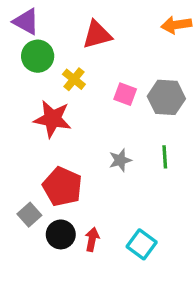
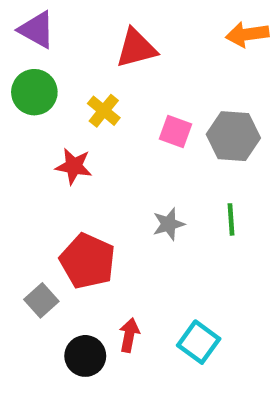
green circle: (38, 56) -> (34, 92), moved
red star: (52, 119) -> (74, 166), size x0.7
black circle: (61, 234) -> (85, 356), moved

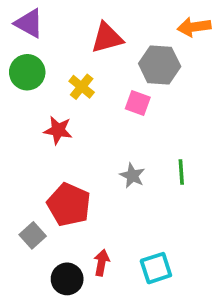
gray hexagon: (233, 136) -> (160, 65), moved
gray star: (169, 224) -> (132, 176), turned -30
cyan square: (199, 342) -> (156, 268), turned 36

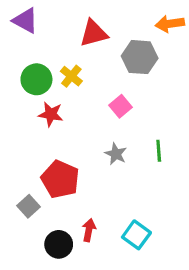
green circle: (27, 72) -> (36, 79), moved
pink square: (138, 103) -> (121, 106), moved, turned 30
cyan square: (156, 268) -> (136, 235), turned -36

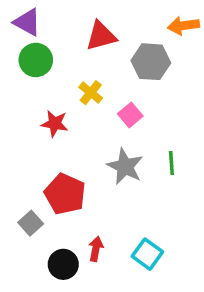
yellow cross: (71, 76) -> (91, 93), moved
green circle: (36, 79) -> (36, 60), moved
gray star: (116, 154) -> (125, 166), size x1.5

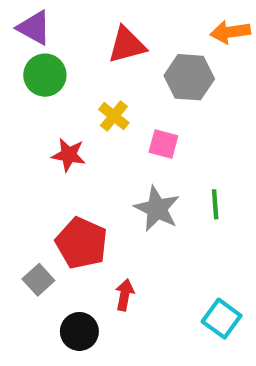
pink square: (130, 115) -> (163, 144), turned -35
red arrow: (96, 249) -> (125, 295), moved
cyan square: (147, 254) -> (222, 319), moved

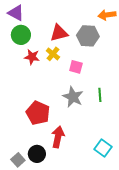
red triangle: (127, 45) -> (59, 33), moved
red star: (69, 155) -> (32, 57), moved
gray square: (38, 280) -> (18, 160), moved
red arrow: (125, 295) -> (58, 137), size x1.5

